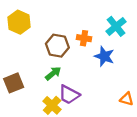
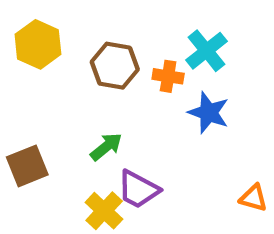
cyan cross: (116, 26) -> (206, 51), moved
brown hexagon: (57, 46) -> (115, 66), moved

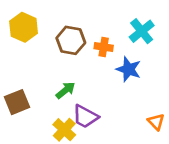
cyan cross: (206, 51) -> (142, 31), moved
orange triangle: (253, 198) -> (156, 122), turned 30

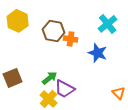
orange cross: (104, 47) -> (71, 39), moved
green arrow: (66, 90) -> (50, 78), moved

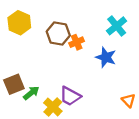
orange cross: (71, 39) -> (77, 42), turned -32
green arrow: (50, 78) -> (31, 93), moved

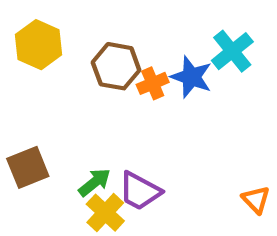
blue star: (106, 57) -> (191, 77), moved
green arrow: (31, 93) -> (95, 182), moved

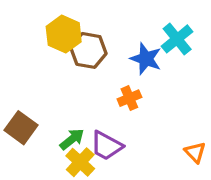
yellow hexagon: (39, 45) -> (64, 34), moved
orange cross: (153, 83) -> (129, 98), moved
brown square: (28, 167) -> (21, 128), turned -32

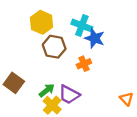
cyan cross: (177, 39) -> (82, 25), moved, turned -30
brown hexagon: (88, 50) -> (54, 47), moved

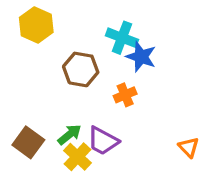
yellow hexagon: (41, 22) -> (36, 25), moved
brown square: (14, 83) -> (28, 142), moved

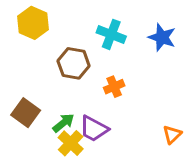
blue star: (141, 57) -> (162, 37), moved
brown square: (28, 142) -> (26, 113), moved
orange triangle: (189, 147) -> (172, 134), turned 30

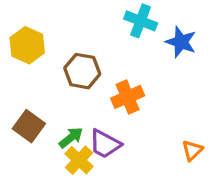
yellow hexagon: (33, 23) -> (27, 45), moved
cyan cross: (111, 34) -> (141, 21), moved
orange cross: (114, 87) -> (128, 97), size x1.4

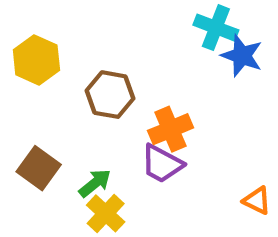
cyan cross: (141, 21) -> (216, 28), moved
purple trapezoid: (105, 144) -> (162, 164), moved
orange triangle: (192, 150) -> (257, 200), turned -50

